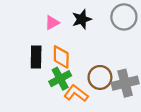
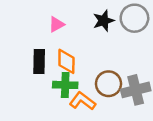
black star: (82, 19) -> (104, 21), moved
green cross: (60, 79) -> (65, 85), turned 30

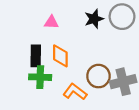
pink triangle: (57, 24) -> (51, 22), turned 32
green cross: (65, 85) -> (40, 77), moved

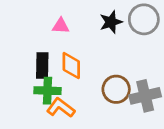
orange L-shape: (75, 92) -> (61, 108), moved

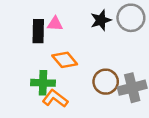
black rectangle: (42, 66) -> (38, 31), moved
orange diamond: (71, 66) -> (65, 60), turned -40

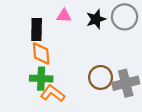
pink triangle: (55, 24) -> (64, 16), moved
orange diamond: (65, 60) -> (41, 53), moved, turned 35

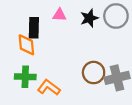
orange diamond: (41, 53) -> (26, 45), moved
green cross: (41, 79) -> (25, 77), moved

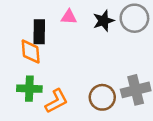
brown circle: (94, 73) -> (102, 97), moved
orange L-shape: (49, 87) -> (57, 101), turned 115

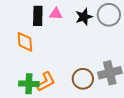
black rectangle: (39, 32) -> (38, 16), moved
green cross: (29, 89) -> (29, 84), moved

